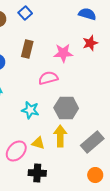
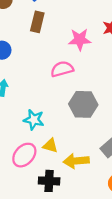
brown rectangle: (27, 49) -> (37, 22), moved
cyan star: (30, 110) -> (34, 120), moved
yellow arrow: (60, 136) -> (76, 161), moved, turned -95

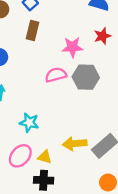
gray hexagon: (83, 104) -> (86, 77), moved
yellow triangle: (50, 146) -> (45, 157), moved
yellow arrow: (76, 161) -> (75, 144), moved

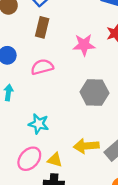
pink semicircle: (56, 75) -> (42, 67), moved
gray hexagon: (86, 77) -> (94, 92), moved

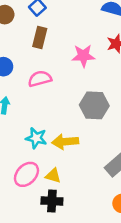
yellow arrow: (86, 146) -> (65, 142), moved

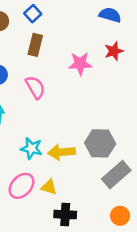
pink semicircle: (40, 79) -> (35, 87), turned 75
gray hexagon: (94, 105) -> (100, 143), moved
black cross: (52, 201) -> (65, 215), moved

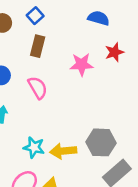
blue semicircle: (110, 15) -> (99, 18), moved

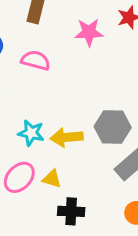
pink semicircle: (38, 88) -> (36, 60), turned -45

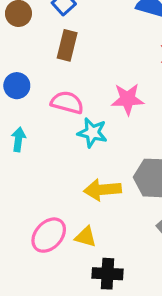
pink star: (89, 32) -> (128, 99), moved
cyan star: (31, 133) -> (92, 133), moved

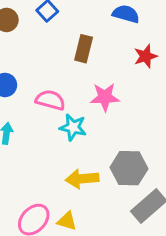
brown rectangle: (67, 45) -> (84, 49), moved

